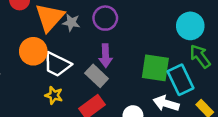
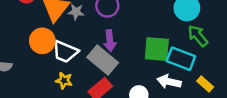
gray rectangle: (97, 76) -> (103, 60), size x1.4
cyan rectangle: (180, 80) -> (181, 59), turned -40

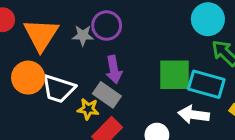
gray star: (76, 12) -> (83, 35), moved
gray rectangle: (103, 60) -> (107, 95), size x0.7
yellow star: (64, 81) -> (88, 109), moved

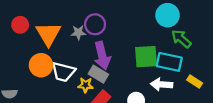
purple arrow: (114, 70) -> (102, 56), size x1.4

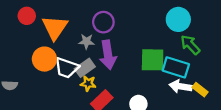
gray star: (78, 32) -> (86, 41), moved
gray rectangle: (98, 74) -> (85, 68), moved, turned -72
white arrow: (162, 84) -> (180, 86), moved

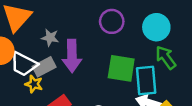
purple circle: (103, 22) -> (112, 21), moved
cyan rectangle: (176, 67) -> (146, 80), turned 60
yellow star: (88, 83) -> (34, 84), moved

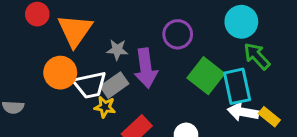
purple circle: (112, 21) -> (178, 34), moved
white trapezoid: (24, 64) -> (90, 85), turned -32
green square: (121, 68) -> (206, 76), turned 36

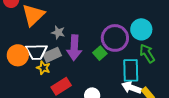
purple circle: (178, 34) -> (115, 38), moved, size x1.4
orange circle: (60, 73) -> (18, 55), moved
green square: (206, 76) -> (100, 53), moved, size x0.6

